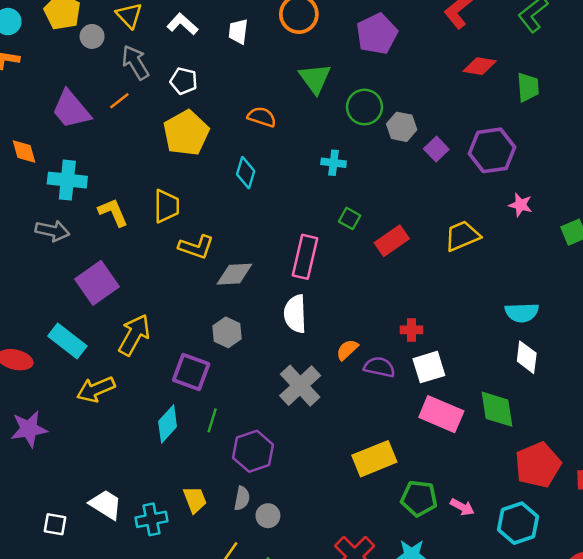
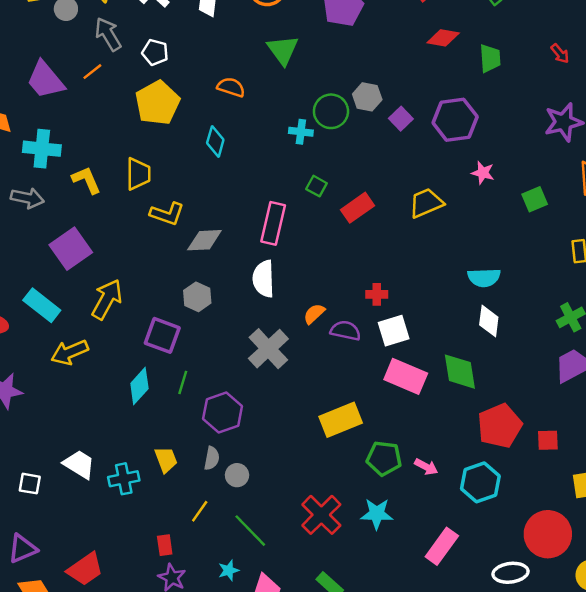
green circle: (365, 107) -> (331, 111), moved

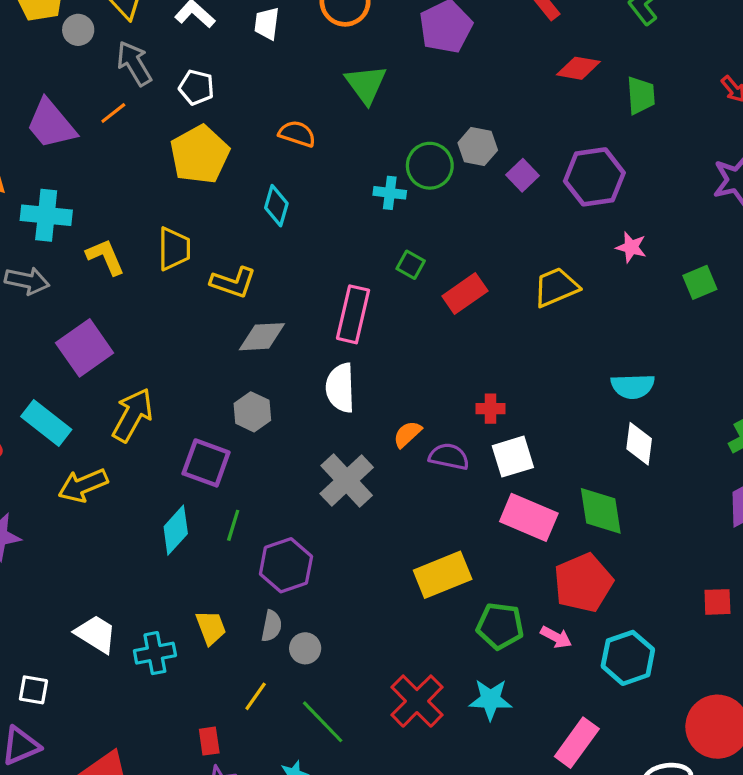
yellow L-shape: (167, 214) -> (233, 282), moved
red pentagon: (500, 426) -> (583, 583), moved
white square: (30, 484) -> (33, 690), moved

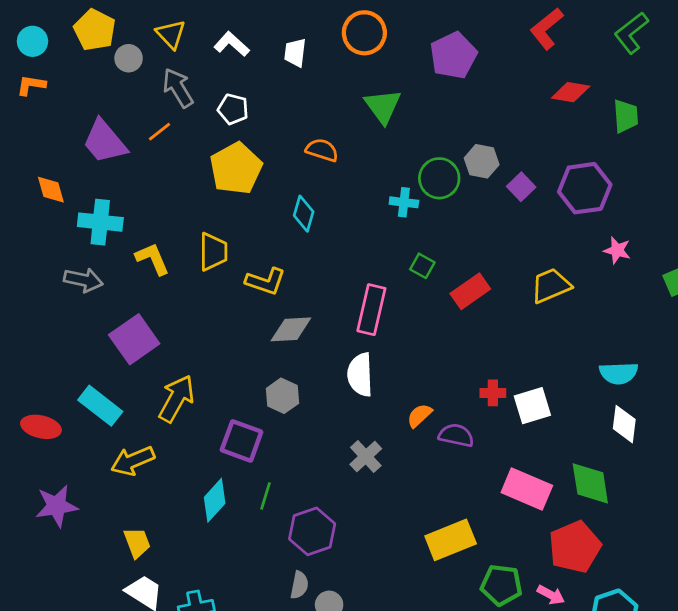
white square: (513, 457) -> (532, 406), moved
gray cross: (347, 481) -> (366, 457), size x0.7
yellow trapezoid: (211, 628) -> (137, 543), moved

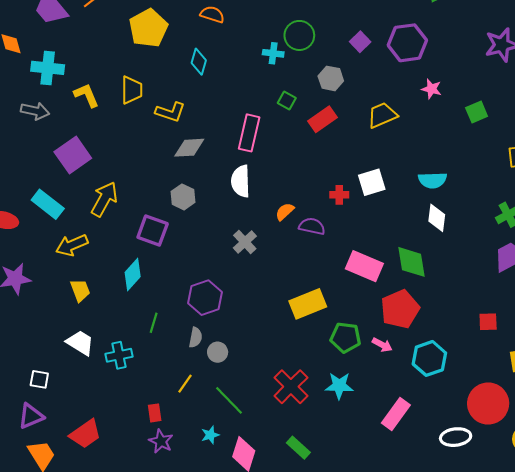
gray hexagon: (482, 161) -> (331, 78), moved
white square: (532, 406) -> (372, 182), moved
green line: (266, 496) -> (154, 323), moved
yellow trapezoid: (137, 543) -> (80, 290), moved

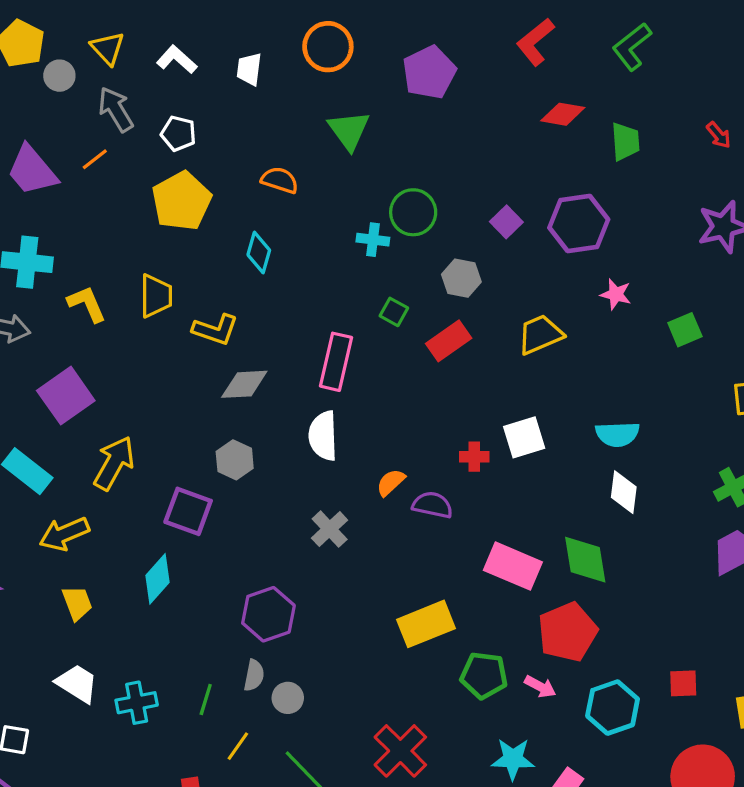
red square: (488, 322) -> (683, 683), moved
green line: (154, 323) -> (206, 699), moved
cyan star: (339, 386) -> (513, 759), moved

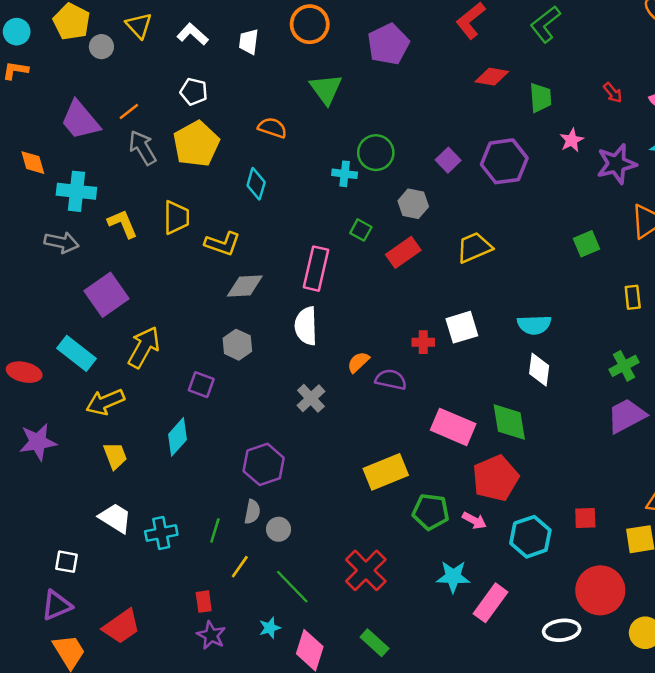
gray arrow: (116, 109) -> (143, 148), moved
pink star: (616, 294) -> (572, 140), moved, turned 30
purple square: (188, 511) -> (201, 385), size x0.7

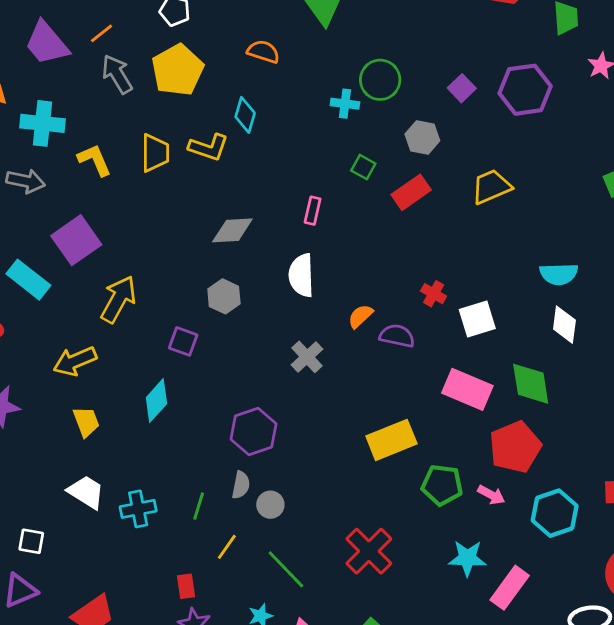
yellow L-shape: (222, 244) -> (209, 147), moved
pink rectangle: (316, 269) -> (313, 211), size x0.6
white square: (462, 327) -> (477, 319), moved
red cross: (423, 342) -> (434, 294), turned 30
cyan rectangle: (76, 353) -> (28, 280), moved

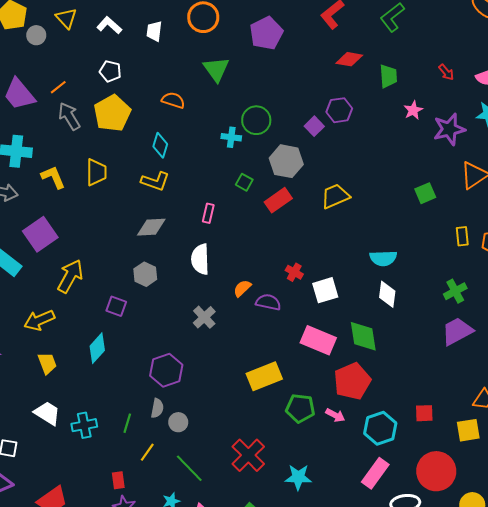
purple hexagon: (525, 90) -> (339, 110), moved, size x0.7
gray hexagon: (422, 137) -> (286, 161), size x1.4
yellow L-shape: (209, 147) -> (155, 181), moved
cyan star: (467, 558) -> (298, 477), moved
pink rectangle: (510, 588) -> (375, 473), moved

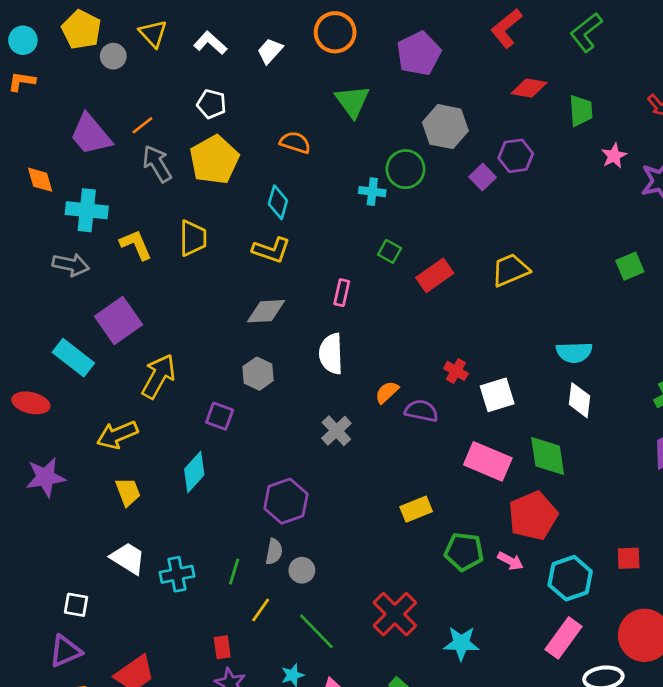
white trapezoid: (154, 31) -> (270, 51), turned 35
gray hexagon: (286, 161) -> (445, 127), moved
yellow rectangle: (264, 376) -> (416, 509), size x0.7

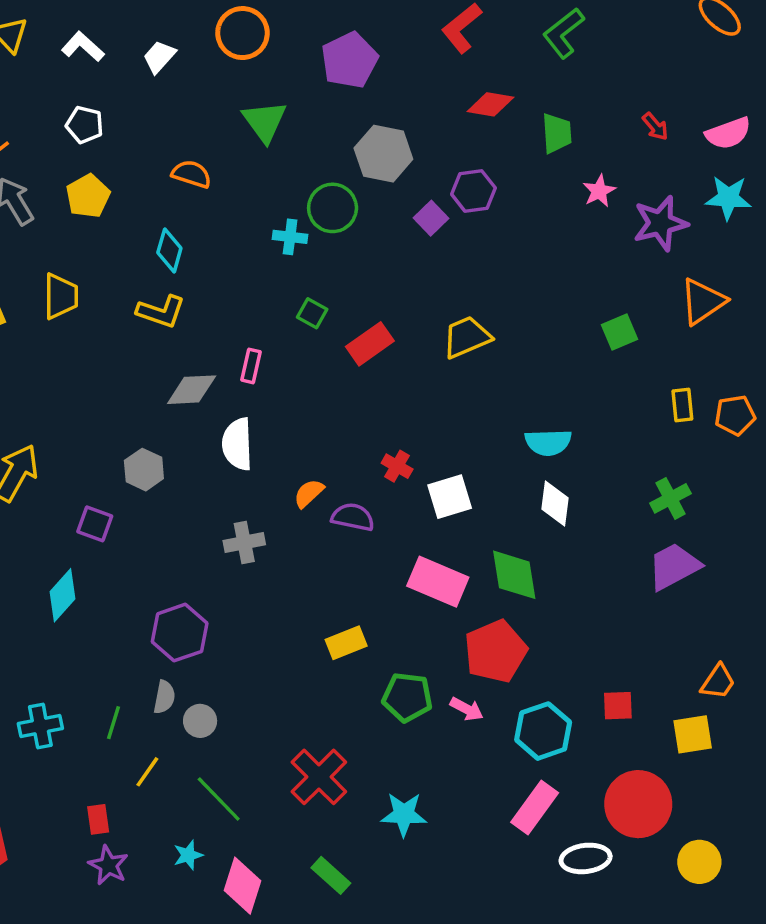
yellow pentagon: (214, 160) -> (88, 196), size x0.7
gray diamond: (266, 311) -> (192, 390), moved
gray cross: (336, 431) -> (244, 543), turned 32

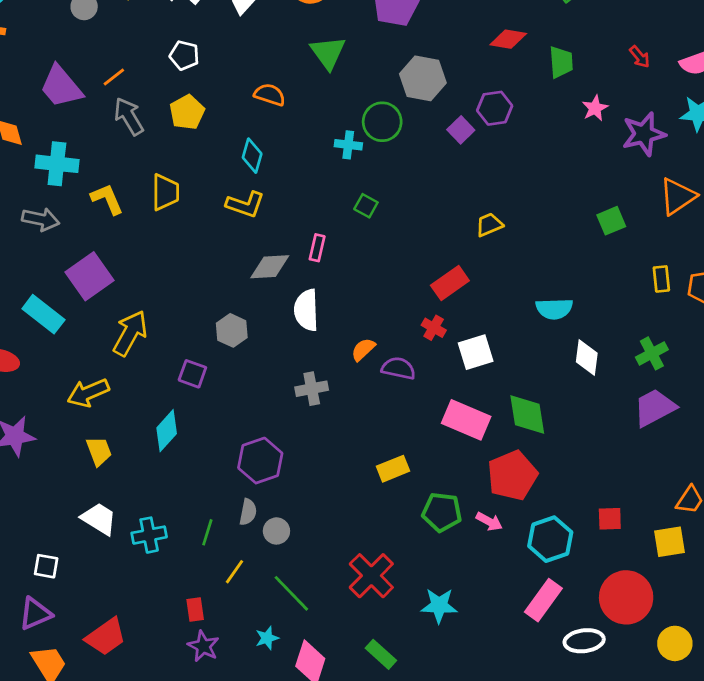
yellow trapezoid: (467, 337) -> (489, 225), size x0.7
red rectangle: (370, 344) -> (450, 283), moved
white diamond: (555, 503) -> (587, 358), moved

